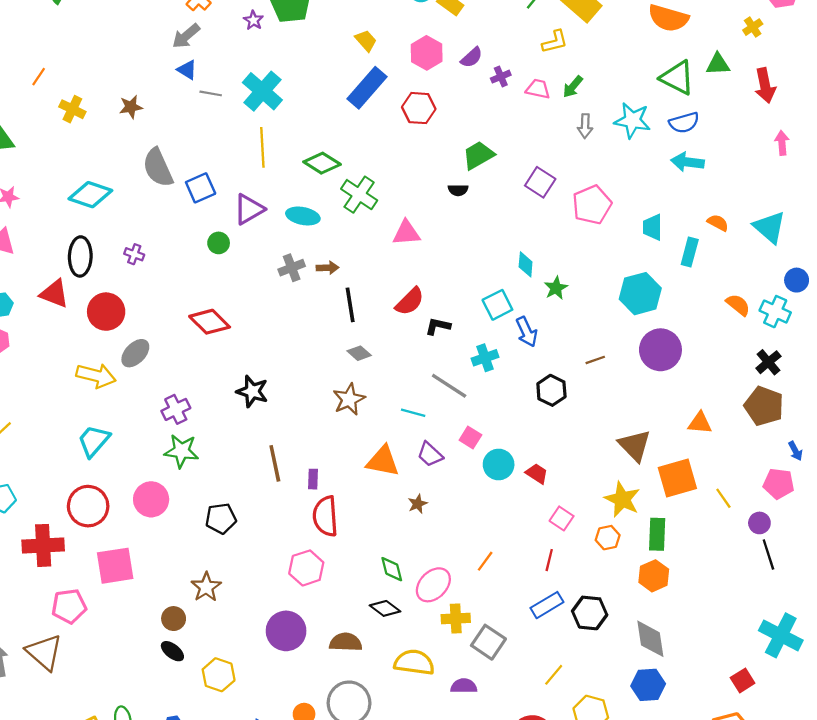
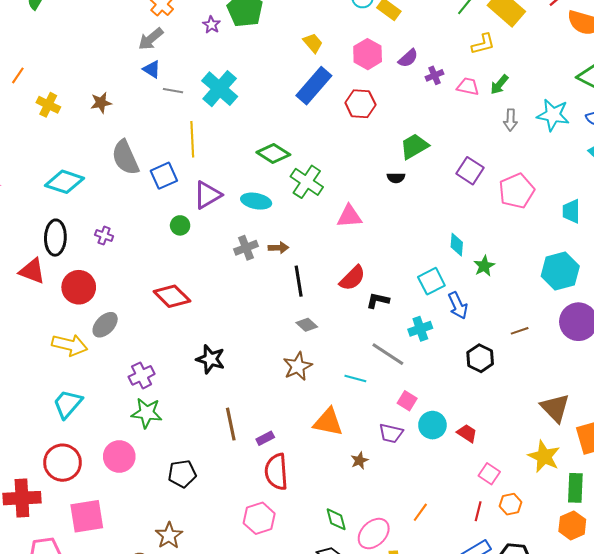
yellow line: (262, 147) -> (192, 139), moved
purple trapezoid: (430, 454) -> (391, 433), moved, turned -30
purple rectangle: (313, 479) -> (265, 438), turned 60
orange hexagon: (608, 538) -> (511, 504), moved

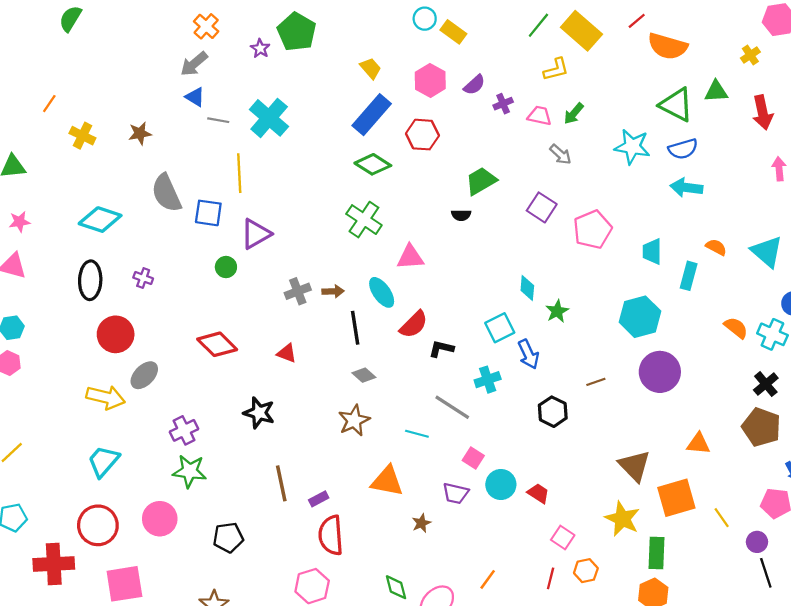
gray arrow: (511, 120) -> (560, 154), moved, turned -50
green diamond: (273, 153) -> (373, 164), moved
blue square: (164, 176) -> (208, 213), turned 32
cyan ellipse: (256, 201) -> (382, 292), moved, turned 44
red triangle: (32, 271) -> (287, 353), moved, size x0.7

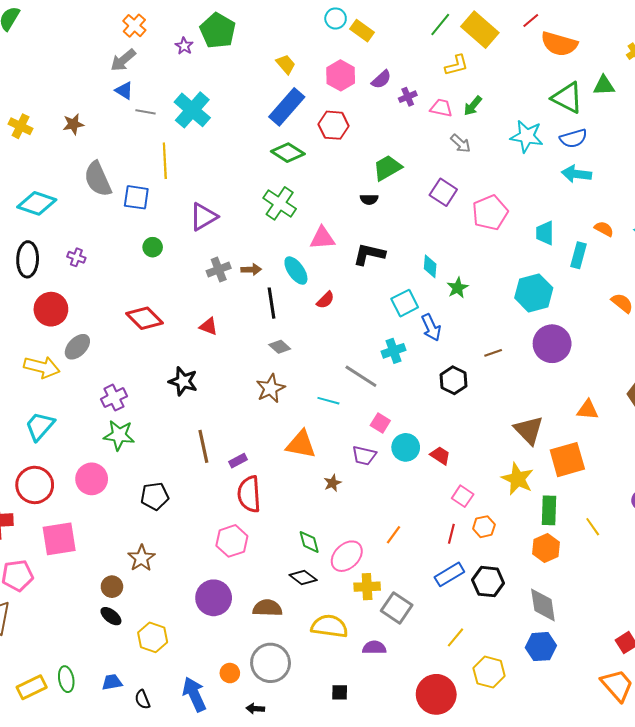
purple triangle: (256, 234) -> (203, 217), moved
red semicircle: (414, 324) -> (325, 300), size x0.7
black L-shape: (441, 349) -> (369, 254), moved, size x1.4
yellow line: (722, 518) -> (593, 527), moved

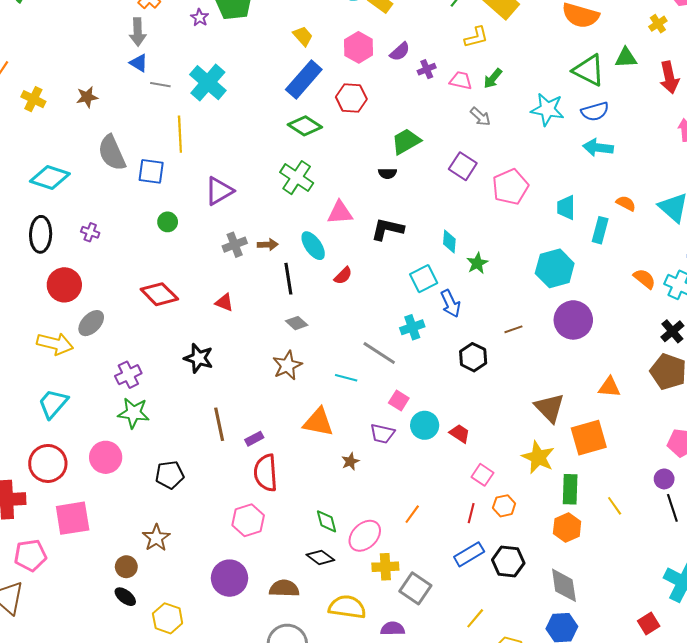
gray arrow: (123, 60) -> (138, 32), turned -52

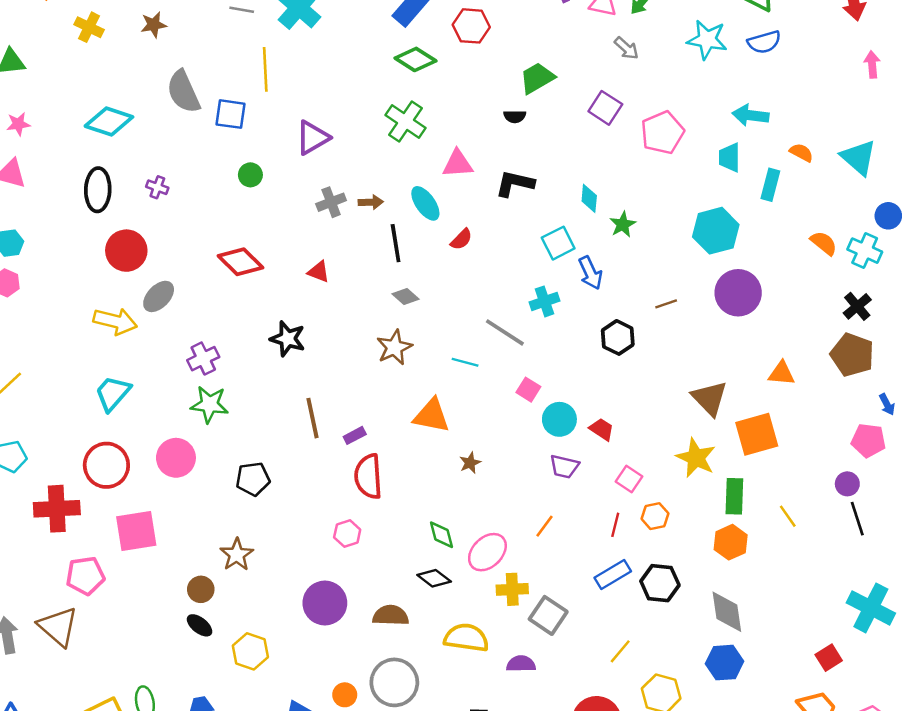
cyan arrow: (598, 148) -> (751, 115), moved
purple trapezoid: (382, 434) -> (564, 466), moved
pink hexagon: (248, 520) -> (347, 534), size x0.7

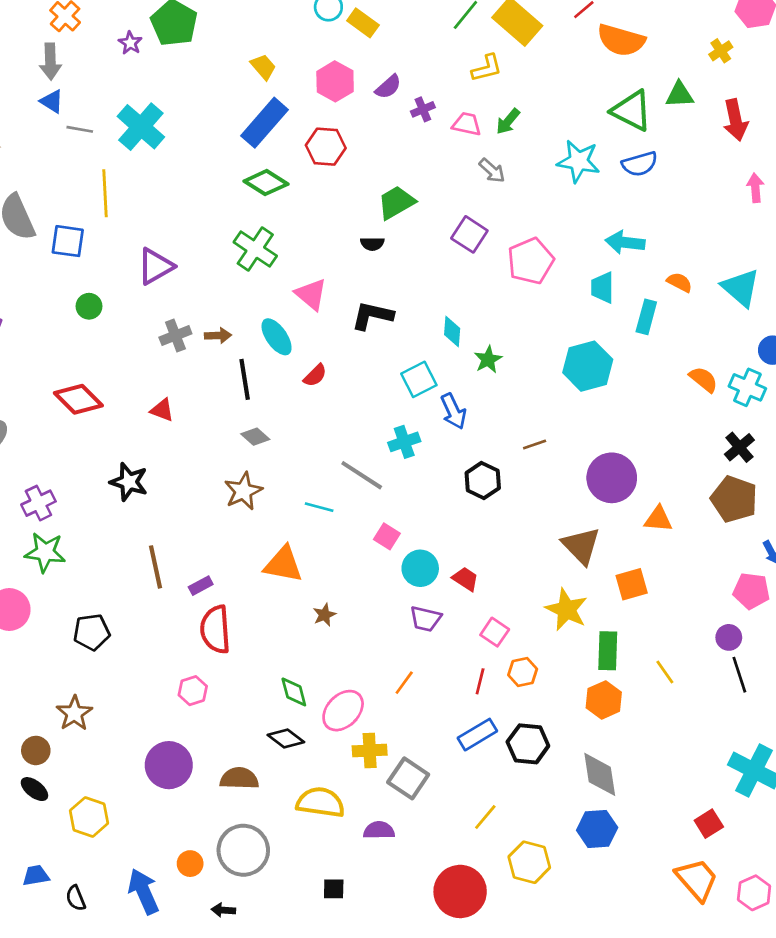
pink triangle: (458, 164) -> (311, 294), turned 44
purple circle: (738, 293) -> (612, 478), moved
orange square: (757, 434) -> (632, 584), size x0.7

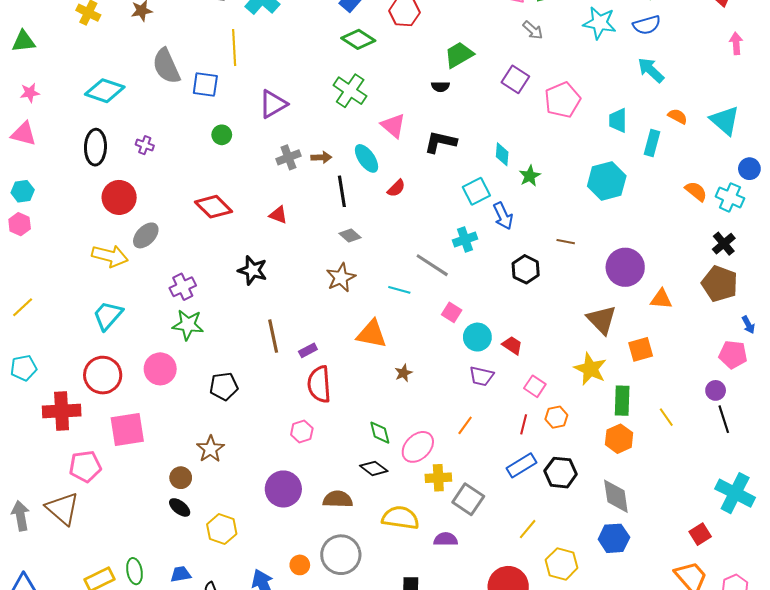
cyan arrow: (625, 242) -> (651, 70), moved, turned 36
brown line: (535, 445) -> (566, 242), turned 30

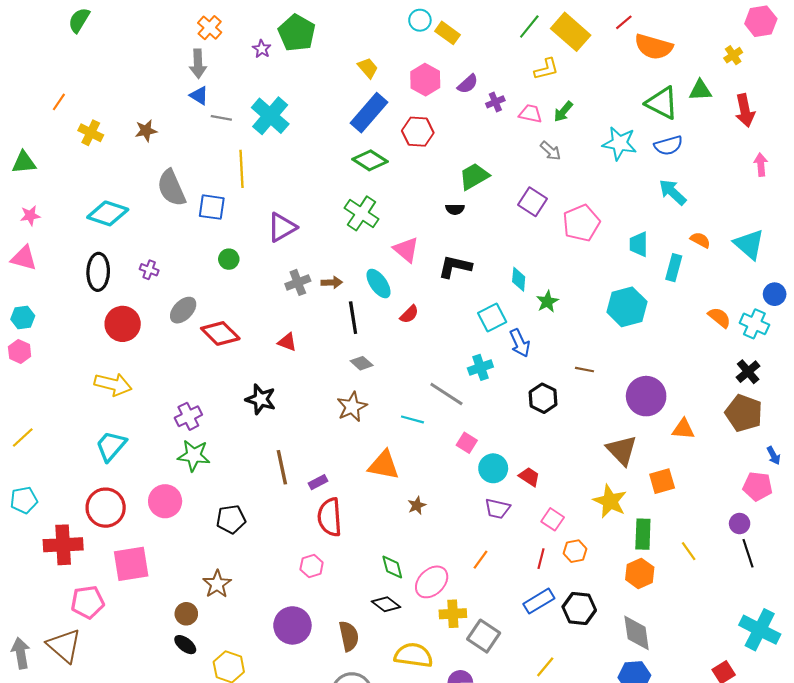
gray ellipse: (146, 235) -> (183, 310), moved
brown semicircle: (338, 499) -> (349, 636), turned 76

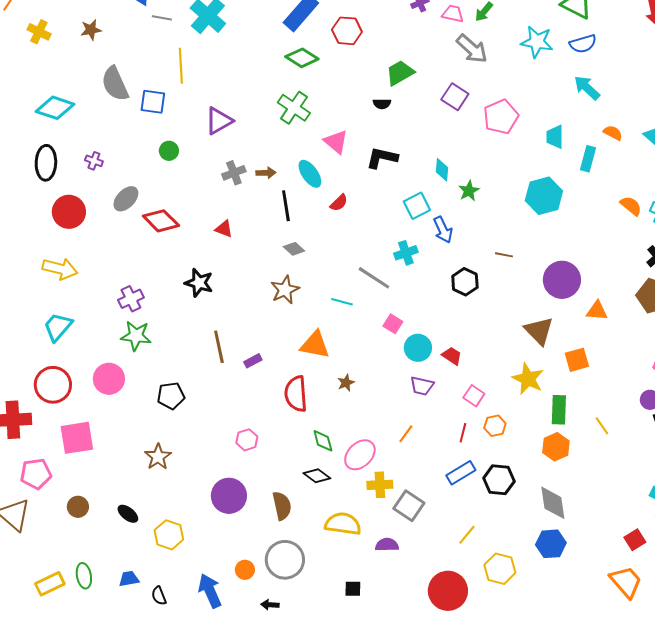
gray arrow: (551, 151) -> (472, 49), size x1.6
red semicircle: (330, 517) -> (296, 394), moved
brown circle: (186, 614) -> (78, 507), moved

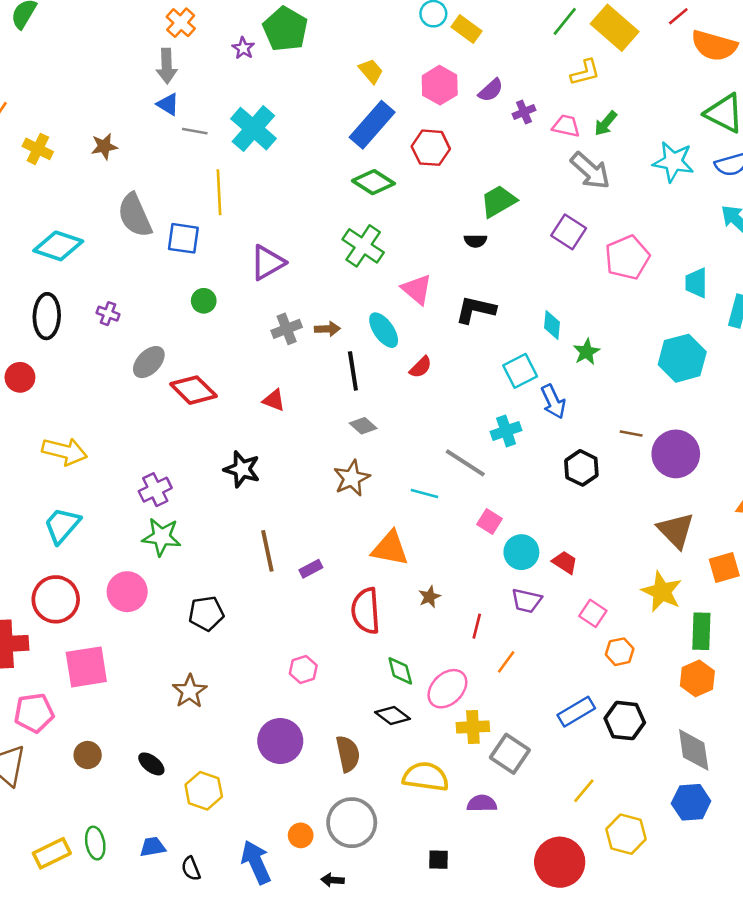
red circle: (69, 212) -> (20, 377), moved, size x0.7
purple circle: (562, 280) -> (676, 454), moved
red line: (463, 433) -> (477, 626), moved

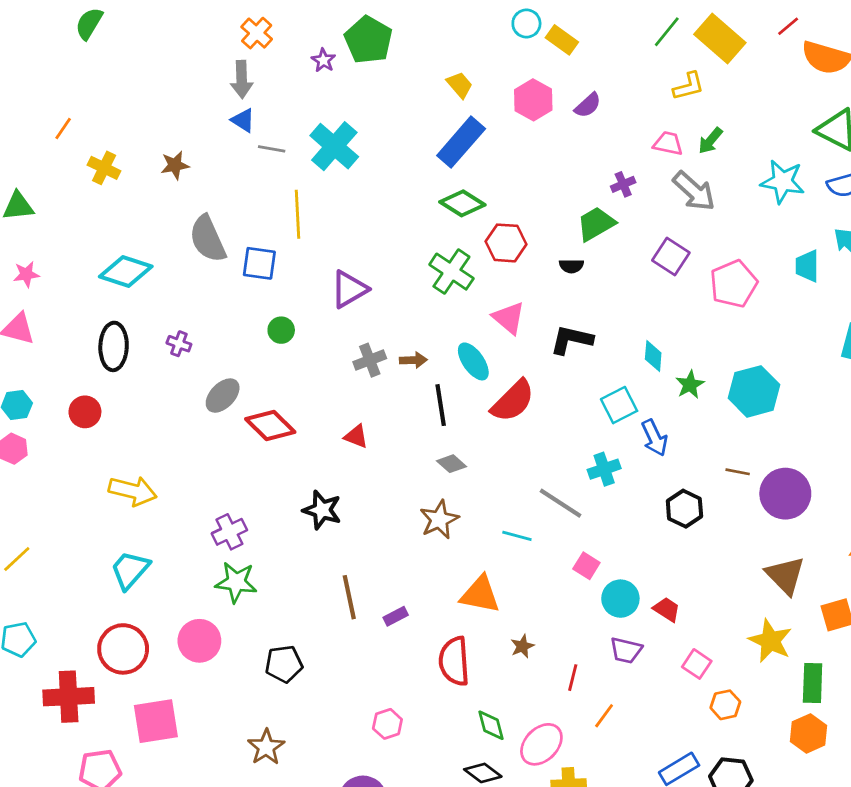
purple cross: (524, 112) -> (623, 184), moved
red hexagon: (431, 148) -> (506, 243), moved
cyan trapezoid: (696, 283) -> (807, 266), moved
cyan hexagon: (682, 358) -> (754, 391), moved
red semicircle: (421, 367) -> (513, 401), size x1.8

